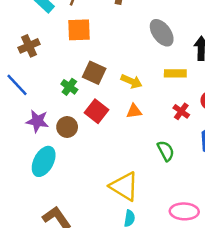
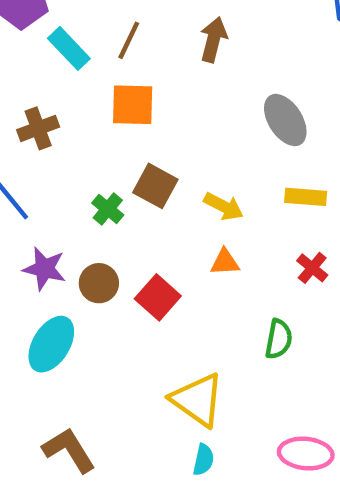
red square: (97, 111) -> (158, 297), moved
green semicircle: (166, 151) -> (279, 339), turned 35

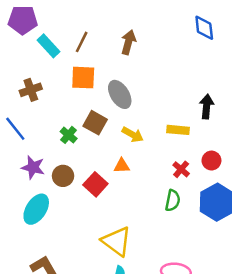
gray ellipse: (285, 120) -> (120, 94), moved
orange triangle: (225, 262) -> (122, 166), moved
green semicircle: (279, 339) -> (173, 201), moved

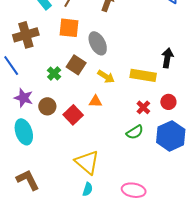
brown cross: (31, 90) -> (26, 35), size x1.4
yellow rectangle: (178, 130) -> (143, 75), size x1.4
green semicircle: (173, 201) -> (135, 132), turned 42
cyan ellipse: (36, 209) -> (24, 132), turned -55

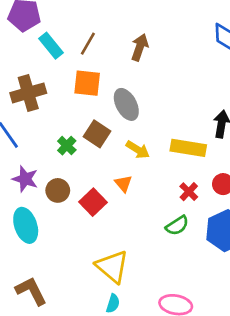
orange triangle: (95, 101) -> (123, 184), turned 48

